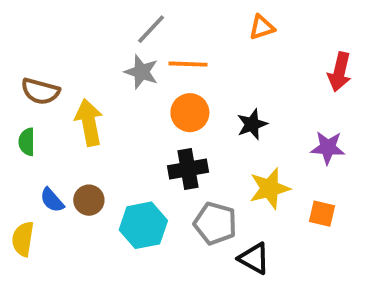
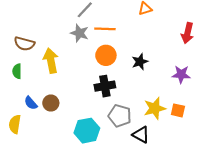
yellow star: (270, 188) -> (155, 108), moved
cyan hexagon: (143, 225) -> (87, 131), moved

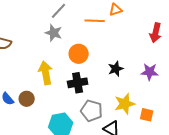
orange line: (105, 29) -> (95, 21), moved
yellow arrow: (51, 61) -> (46, 73), moved
black star: (140, 62) -> (116, 69), moved
orange square: (178, 110) -> (147, 115), moved

